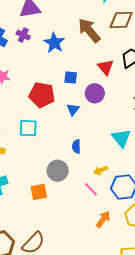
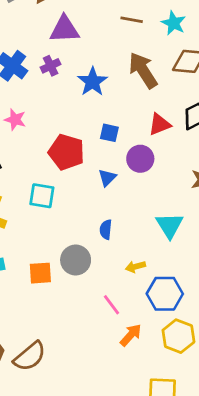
purple cross: (23, 35) -> (51, 66), turned 32
red triangle: (106, 67) -> (160, 124), turned 42
pink line: (91, 189) -> (111, 305), moved
orange square: (39, 192) -> (40, 273), moved

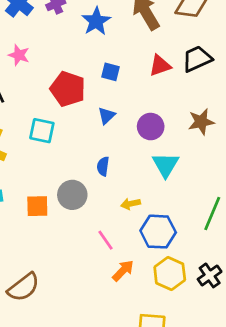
purple circle: (140, 159) -> (151, 127), moved

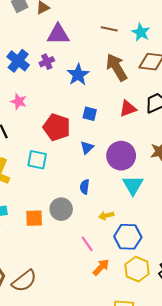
purple circle: (151, 127) -> (121, 156), size x1.4

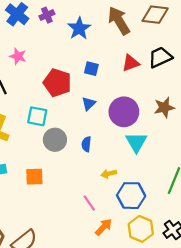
gray circle: (61, 209) -> (55, 140), moved

